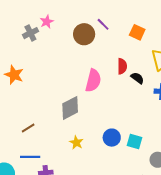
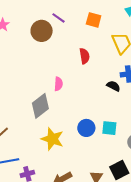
black semicircle: (137, 78) -> (113, 86), moved
pink semicircle: (93, 81) -> (58, 84), moved, size x0.6
yellow star: (76, 143) -> (52, 139), size x1.6

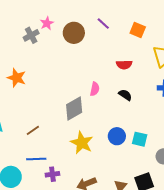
brown circle: (42, 31) -> (74, 33), moved
red semicircle: (84, 56) -> (124, 65), turned 91
black semicircle: (113, 86) -> (125, 95), moved

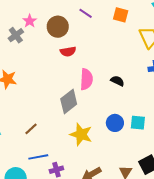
red semicircle: (124, 65) -> (68, 52), moved
pink semicircle: (95, 89) -> (86, 79), size x1.5

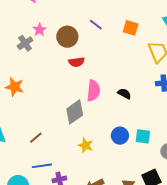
yellow star: (81, 134) -> (86, 145), size x0.7

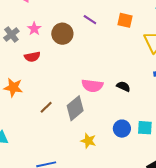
gray cross: (25, 43) -> (11, 35), moved
red semicircle: (76, 62) -> (32, 57), moved
pink semicircle: (93, 91) -> (92, 86), turned 95
brown line: (36, 138) -> (46, 107), moved

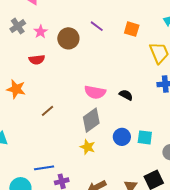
gray cross: (11, 35) -> (18, 26), moved
gray diamond: (75, 108) -> (91, 120), moved

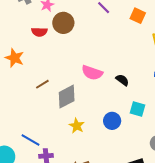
brown circle: (68, 38) -> (63, 23), moved
gray diamond: (91, 120) -> (67, 97), moved
cyan square: (145, 137) -> (138, 109), moved
blue line: (44, 168) -> (31, 140), turned 30

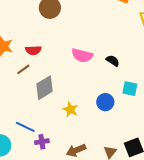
red semicircle: (39, 32) -> (33, 50), moved
brown line: (42, 84) -> (23, 69), moved
gray diamond: (67, 97) -> (44, 88), moved

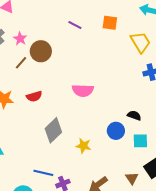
black semicircle: (113, 61) -> (134, 115), moved
brown line: (23, 69) -> (21, 63), moved
cyan square: (130, 89) -> (140, 141), moved

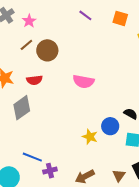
brown circle: (41, 51) -> (47, 50), moved
gray diamond: (53, 130) -> (22, 108), moved
yellow star: (83, 146) -> (90, 137), moved

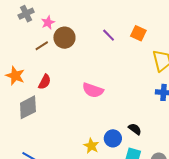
purple line: (85, 15) -> (109, 35), moved
brown circle: (47, 50) -> (64, 38), moved
red semicircle: (34, 80) -> (45, 82), turned -63

